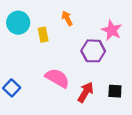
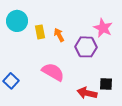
orange arrow: (67, 18) -> (59, 35), moved
red arrow: (86, 92) -> (87, 93), moved, turned -108

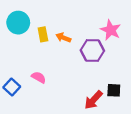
orange arrow: (59, 35) -> (63, 38), turned -40
pink semicircle: (53, 72) -> (39, 77), moved, size x0.6
red arrow: (87, 93) -> (93, 100), turned -60

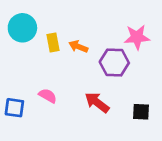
pink star: (111, 30) -> (137, 37), turned -30
blue square: (12, 87) -> (14, 108), turned -35
red arrow: (93, 100) -> (97, 102), moved, turned 84

